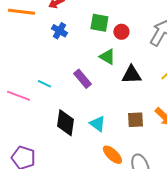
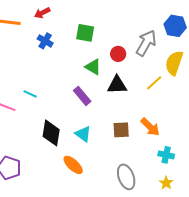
red circle: (121, 32) -> (118, 54), moved
purple rectangle: (82, 79) -> (82, 96), moved
orange ellipse: (112, 155) -> (73, 165), moved

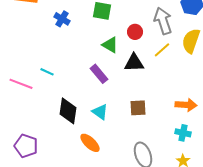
gray arrow: (146, 43) -> (163, 21), turned -48
yellow line: (154, 83) -> (162, 50), moved
orange arrow: (150, 127) -> (186, 105), moved, turned -40

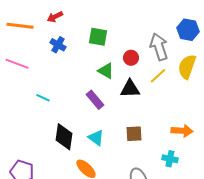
pink line: (21, 84) -> (17, 64), moved
cyan cross: (183, 133) -> (170, 159), moved

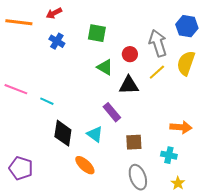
pink line: (17, 64) -> (16, 89), moved
cyan line: (43, 98) -> (47, 101), moved
purple rectangle: (95, 100) -> (112, 112), moved
brown square: (134, 134) -> (134, 142), moved

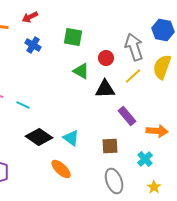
purple rectangle: (112, 112) -> (127, 116), moved
black diamond: (63, 133) -> (39, 137), turned -64
cyan cross: (169, 155) -> (145, 159), turned 35

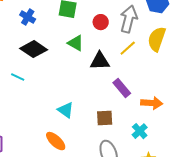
gray arrow: (134, 47) -> (129, 19), turned 32
red circle: (106, 58) -> (101, 22), moved
black diamond: (39, 137) -> (34, 49), moved

